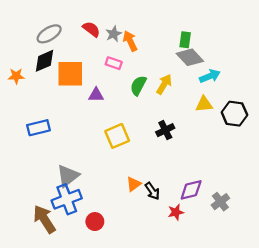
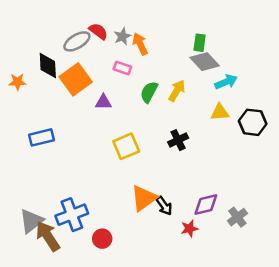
gray ellipse: (49, 34) -> (77, 41), moved
black diamond: (44, 61) -> (48, 65), turned -70
orange square: (70, 74) -> (76, 79), turned -36
gray triangle: (68, 176) -> (31, 221), moved
orange triangle: (134, 184) -> (144, 198), size x1.6

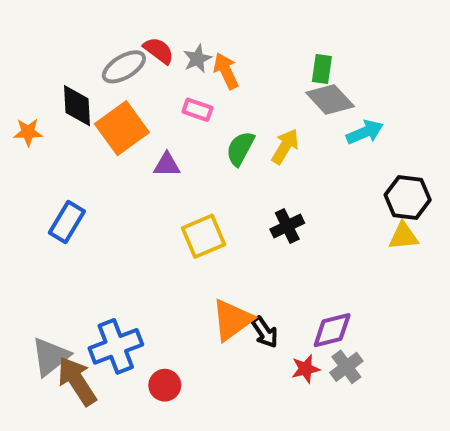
yellow triangle: (220, 112) -> (404, 236), moved
blue rectangle: (41, 137) -> (67, 222), turned -45
gray cross: (237, 217) -> (346, 367), moved

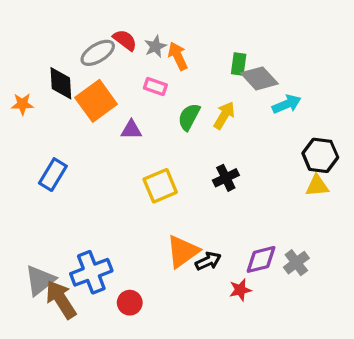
green rectangle: (322, 69) -> (239, 64), moved
black arrow: (265, 332) -> (208, 261), turned -80
gray cross: (346, 367) -> (296, 263), moved

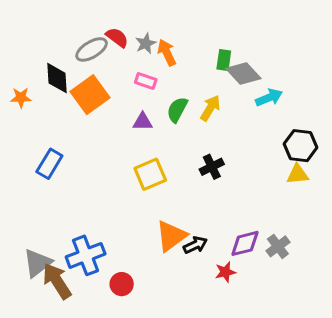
purple triangle: (131, 130) -> (143, 122), moved

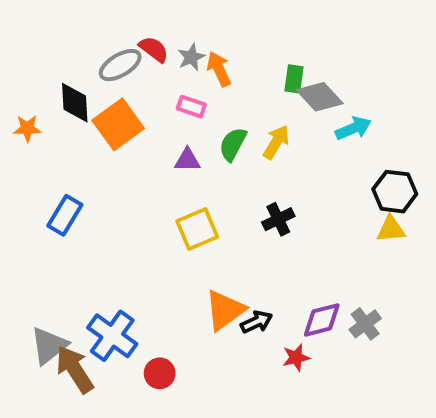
blue cross: (86, 255) -> (112, 336), turned -33

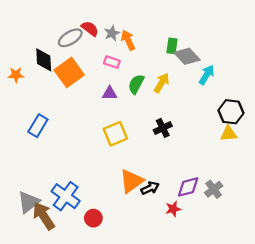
cyan arrow: (353, 128) -> (207, 75), turned -36

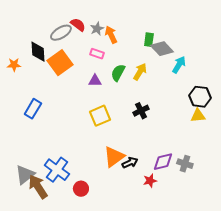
gray cross: (214, 189) -> (185, 164), turned -35

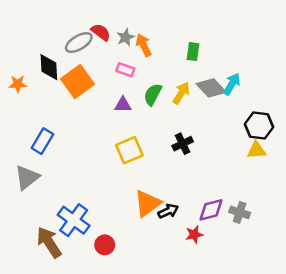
gray diamond: (162, 49) -> (211, 88), moved
gray triangle: (25, 175) -> (27, 177), moved

